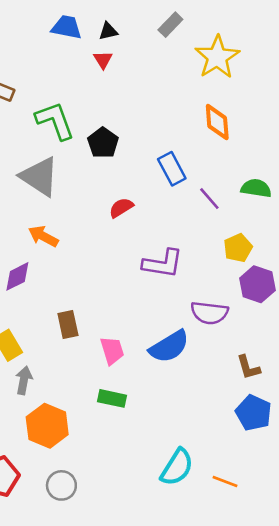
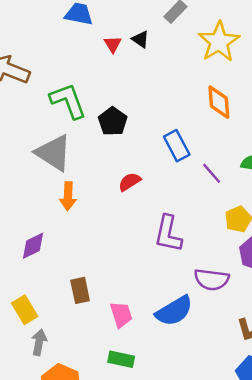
black triangle: (108, 31) -> (140, 39), moved, turned 48
orange arrow: (43, 236) -> (68, 196), moved, turned -116
purple L-shape: (163, 263) -> (168, 234), turned 93

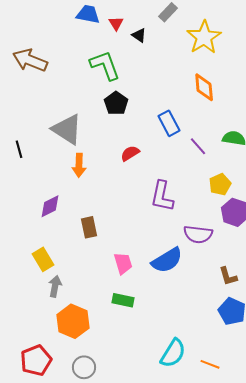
red triangle: (113, 44) -> (116, 23), moved
green L-shape: (68, 101) -> (105, 65), moved
brown rectangle: (80, 290) -> (89, 227), moved

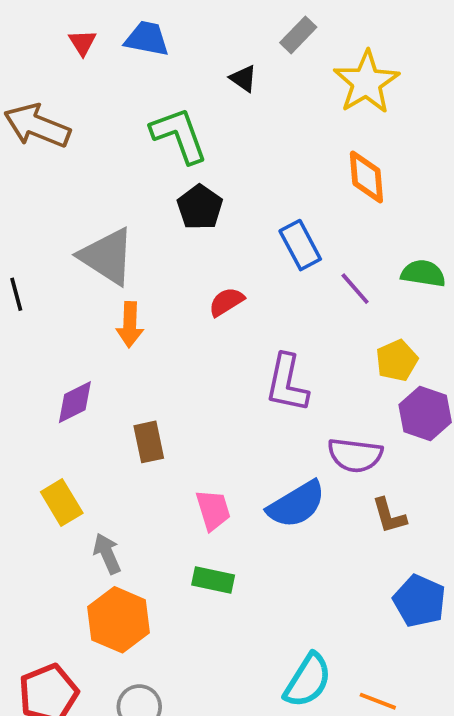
red triangle: (116, 23) -> (83, 43), moved
brown L-shape: (228, 276) -> (389, 516), moved
gray arrow: (55, 286) -> (107, 554), moved, turned -35

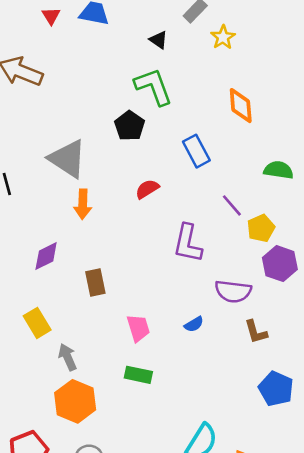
yellow star: (366, 82) -> (223, 37), moved, size x0.6
green L-shape: (179, 135) -> (153, 87), moved
purple line: (355, 289) -> (232, 205), moved
blue semicircle: (296, 504) -> (194, 324), size x0.5

